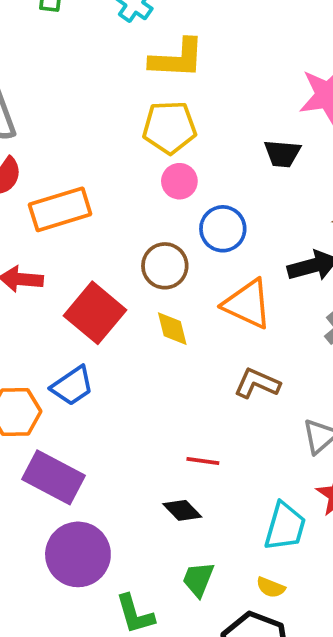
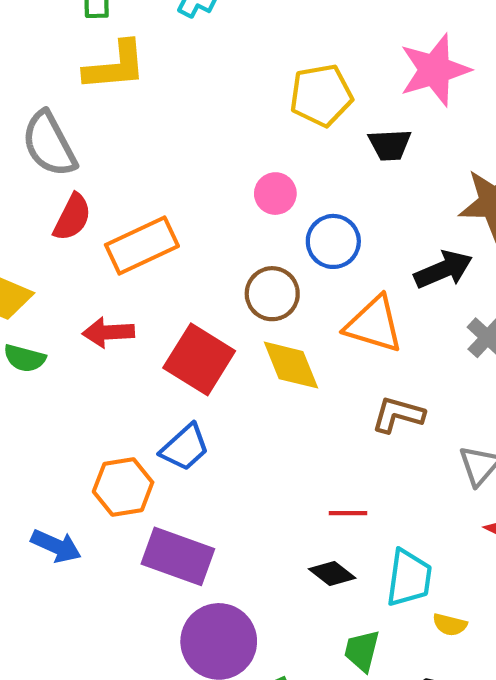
yellow L-shape: (177, 59) -> (115, 66), moved
yellow pentagon: (169, 127) -> (321, 95), moved
yellow diamond: (172, 329) -> (291, 365), size x1.4
cyan trapezoid: (285, 526) -> (409, 578), moved
yellow semicircle: (271, 587) -> (450, 625), moved

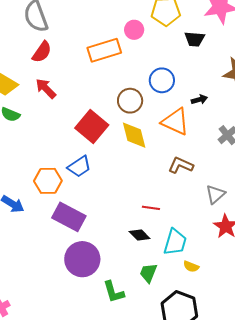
pink circle: (275, 194) -> (134, 30), moved
orange rectangle: (142, 245) -> (104, 50), moved
black arrow: (443, 270) -> (199, 100), moved, size x0.6
red arrow: (108, 332) -> (46, 88), moved, turned 40

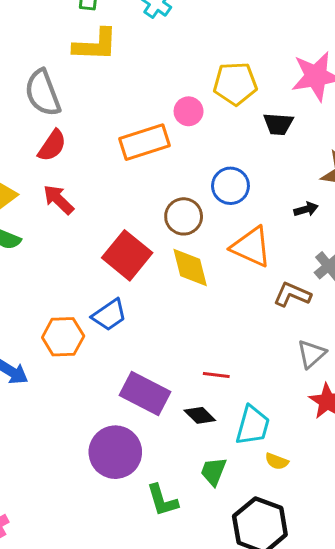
black arrow: (199, 100) -> (306, 209), moved
brown L-shape: (181, 165) -> (292, 294), moved
purple rectangle: (69, 217) -> (145, 393), moved

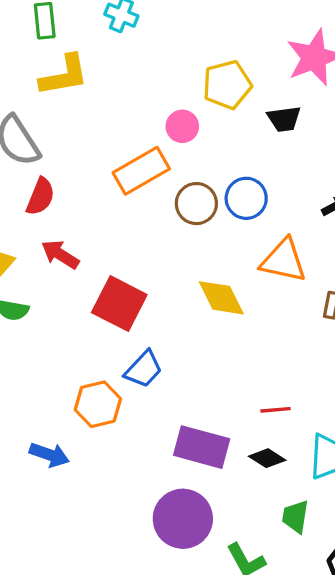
brown circle: (184, 216) -> (196, 204), moved
red square: (127, 255) -> (119, 304), moved

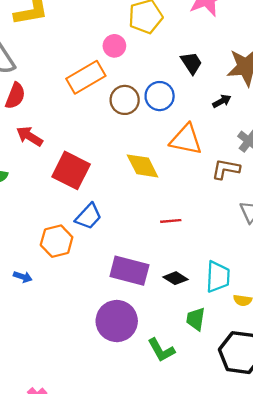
black trapezoid: (284, 119) -> (191, 63), moved, turned -115
red line: (276, 410) -> (171, 221), moved
blue arrow: (49, 455) -> (23, 277), size x0.7

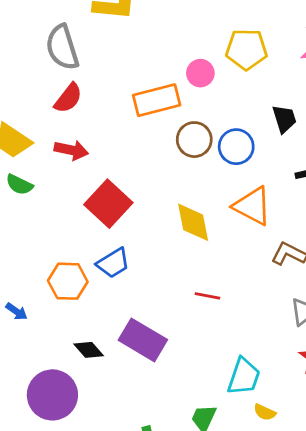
red arrow: (29, 136) -> (71, 150), turned 144
black diamond: (175, 278) -> (89, 350), moved
purple circle: (117, 321) -> (52, 395), moved

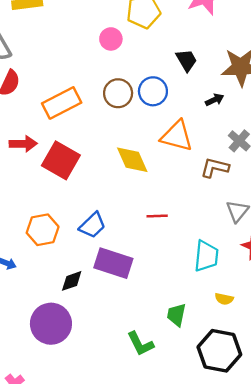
orange rectangle: (157, 100) -> (62, 103), moved
red arrow: (71, 150) -> (23, 144), moved
blue trapezoid: (113, 263) -> (92, 225), moved
black diamond: (89, 350) -> (72, 281), turned -55
cyan trapezoid: (244, 376) -> (206, 256), moved

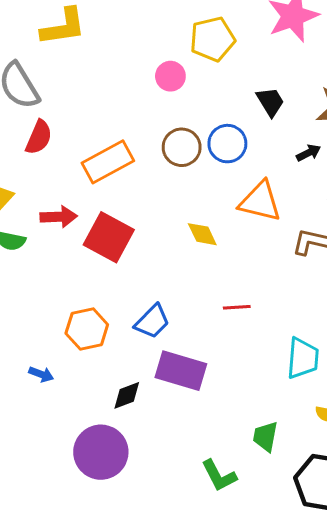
yellow diamond: (132, 160) -> (202, 234), size x0.7

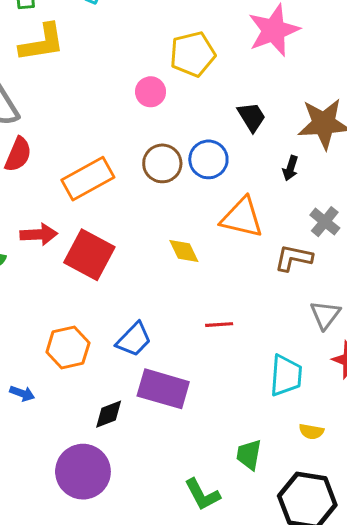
black arrow: (309, 153) -> (290, 168), turned 135

